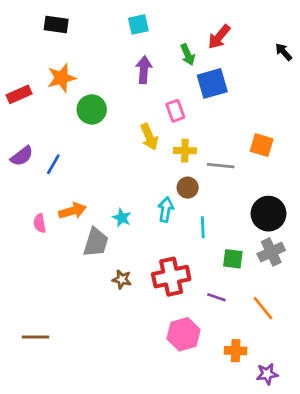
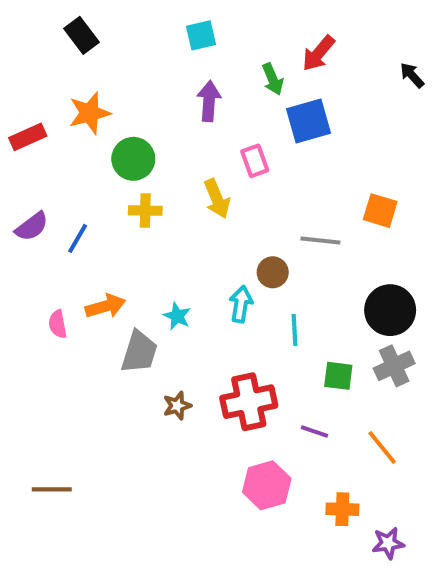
black rectangle: (56, 24) -> (82, 35), turned 45
yellow cross: (185, 151) -> (145, 211), moved
brown star: (122, 279) -> (177, 406), turned -30

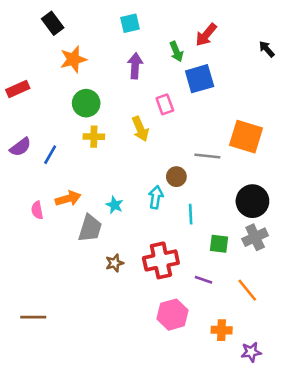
orange star: (90, 113) -> (73, 59), moved
orange square: (380, 211) -> (246, 137), size x1.5

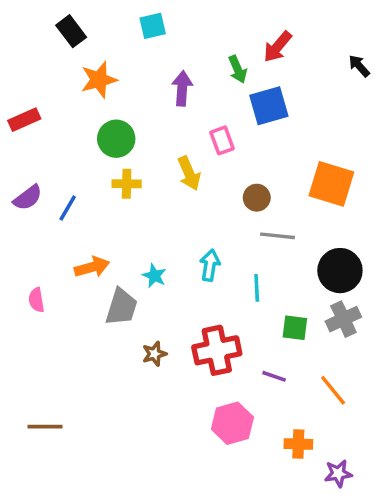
cyan square: (130, 23) -> (153, 26), moved
gray line: (207, 156) -> (278, 236), moved
brown circle: (176, 177) -> (257, 198), moved
pink semicircle: (37, 210) -> (36, 300), moved

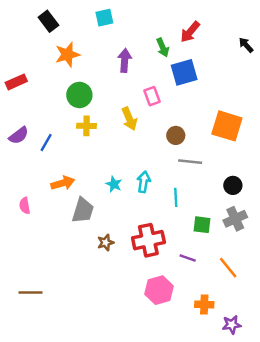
black circle: (340, 271) -> (233, 185), size x0.6
cyan star: (154, 276) -> (114, 184), moved

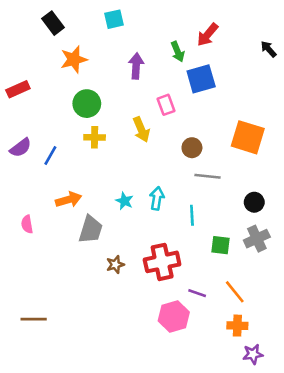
purple line: (188, 258) -> (197, 293), moved
orange line: (228, 268) -> (235, 292), moved
orange cross: (204, 304) -> (237, 326), moved

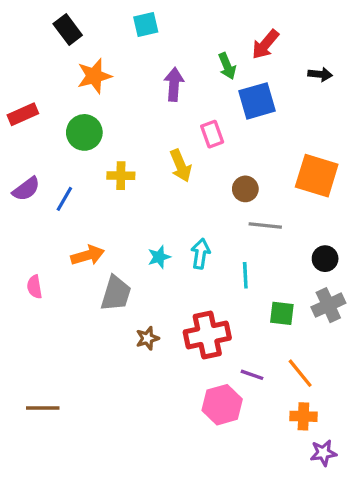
black arrow: (269, 49) -> (320, 74), moved, turned 138
green circle: (87, 104) -> (84, 132), moved
cyan star: (124, 201) -> (159, 257), turned 30

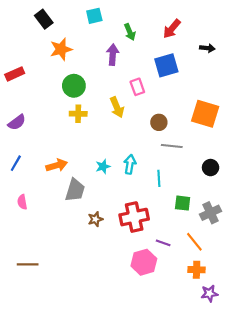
green arrow: (227, 66) -> (130, 32), moved
green circle: (84, 132) -> (74, 86), moved
blue line: (64, 199) -> (16, 163), moved
pink semicircle: (35, 287) -> (22, 202), moved
gray cross: (328, 305) -> (211, 213), moved

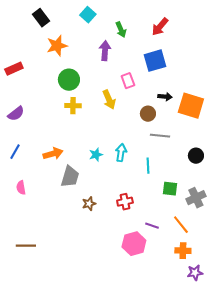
cyan square: (94, 16) -> (88, 15), turned -35
black arrow: (207, 48) -> (165, 97), moved
red cross: (134, 217) -> (125, 202), size x0.6

